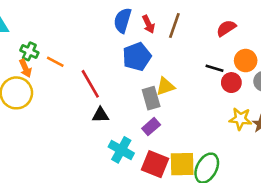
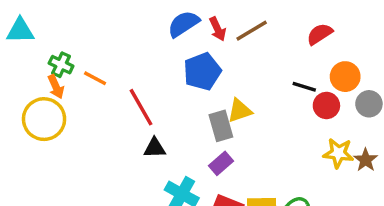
blue semicircle: (123, 20) -> (184, 24), turned 40
brown line: (174, 26) -> (252, 31), turned 40

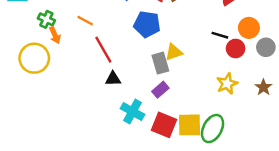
blue pentagon: (202, 71) -> (147, 24), turned 30
orange line: (95, 78) -> (85, 21), moved
orange arrow: (56, 87) -> (55, 35), moved
yellow star: (338, 153) -> (227, 84), moved, turned -30

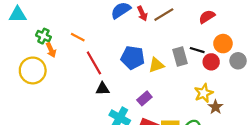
blue pentagon: (147, 24) -> (133, 58), moved
gray rectangle: (160, 63) -> (180, 56), moved
brown star: (263, 87) -> (215, 107), moved

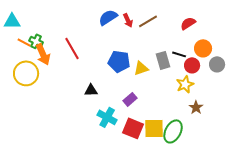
orange line: (78, 37) -> (24, 42), moved
orange arrow: (51, 50) -> (43, 54), size x1.5
red line: (94, 63) -> (72, 48), moved
yellow star: (204, 93) -> (185, 84), moved

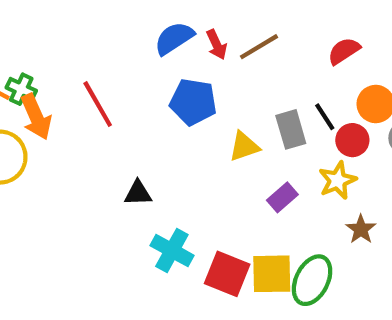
black line: (179, 54) -> (325, 117), turned 40
blue pentagon: (119, 61) -> (193, 102), moved
purple rectangle: (130, 99) -> (282, 197), moved

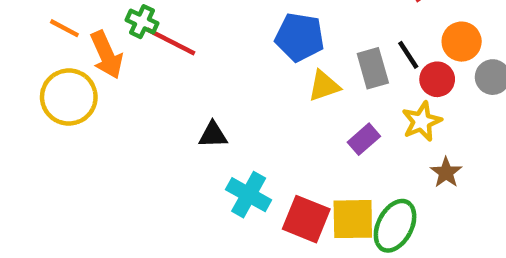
green cross: (21, 89) -> (142, 22), moved
blue pentagon: (193, 102) -> (300, 37), moved
red line: (98, 104) -> (171, 42), turned -33

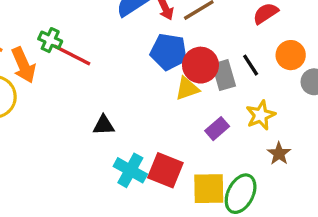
red circle: (437, 79) -> (200, 65), moved, size x1.4
red square: (306, 219) -> (165, 170), moved

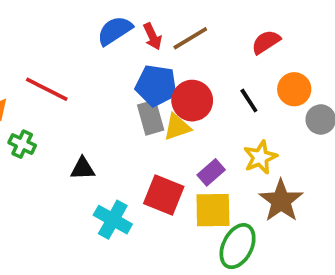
green cross: (50, 40) -> (22, 144), moved
gray rectangle: (224, 75) -> (151, 118), moved
brown star: (279, 154) -> (281, 201), size x1.6
red square: (165, 170) -> (164, 195), moved
yellow square: (209, 189) -> (213, 210), moved

